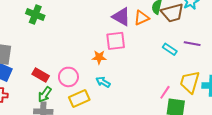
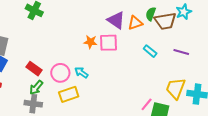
cyan rectangle: (170, 49) -> (150, 51), moved
orange star: (99, 57) -> (90, 42), moved
cyan arrow: (103, 82) -> (81, 73), moved
pink line: (165, 92) -> (147, 104), moved

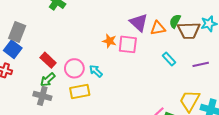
purple line: (181, 52) -> (201, 64), turned -35

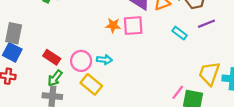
purple line: (201, 64) -> (206, 24), moved
cyan arrow: (96, 71) -> (104, 60), turned 152
yellow rectangle: (80, 91) -> (91, 84), turned 60

